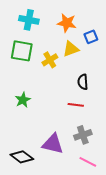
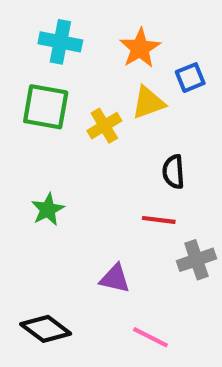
orange star: (67, 23) -> (140, 48), turned 30
gray cross: (83, 135) -> (196, 260), moved
purple triangle: (53, 144) -> (115, 279), moved, size x0.7
pink line: (88, 162) -> (150, 337), moved

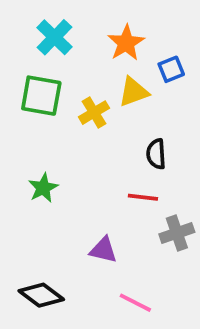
cyan cross: (60, 42) -> (54, 37), turned 33

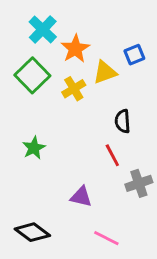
orange star: (126, 43) -> (75, 49), moved
green square: (41, 96) -> (32, 75), turned 36
red line: (143, 197) -> (112, 155), turned 55

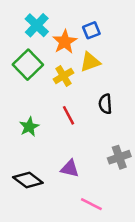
blue square: (134, 55) -> (91, 30), moved
red line: (112, 155) -> (69, 115), moved
black diamond: (32, 232) -> (28, 180), moved

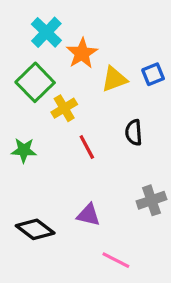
blue square: (91, 30) -> (153, 74), moved
yellow cross: (63, 76) -> (64, 108), moved
green star: (29, 127) -> (24, 150), moved, turned 30

